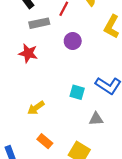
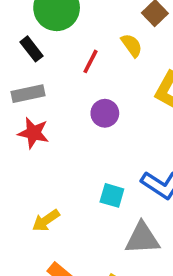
gray rectangle: (39, 23) -> (28, 94), moved
gray triangle: (96, 119) -> (142, 238), size x1.5

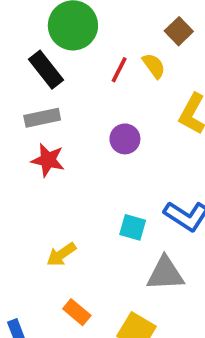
black rectangle: (32, 49) -> (46, 70), size x1.4
red line: (91, 61) -> (119, 70), moved

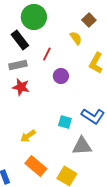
red line: (119, 70) -> (47, 54), moved
orange rectangle: (77, 312) -> (36, 166), size x1.5

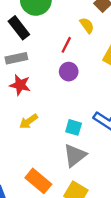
red line: (47, 54) -> (66, 45), moved
yellow arrow: (28, 136) -> (29, 121), moved
gray triangle: (82, 146) -> (75, 155), moved, turned -35

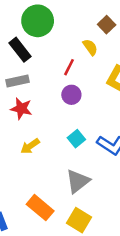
cyan square: (74, 127) -> (76, 139), moved, turned 35

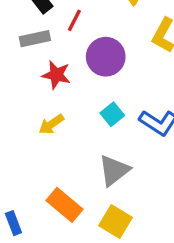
red line: (69, 67) -> (74, 20), moved
purple circle: (71, 95) -> (106, 57), size x1.5
red star: (21, 109) -> (56, 75), moved

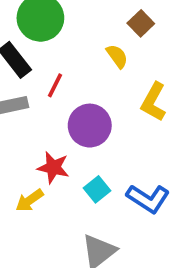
red star: (56, 75) -> (53, 167), moved

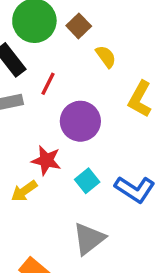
brown square: (141, 23) -> (79, 26), moved

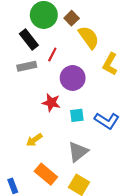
yellow semicircle: (106, 57) -> (89, 37), size x1.6
cyan square: (87, 181) -> (77, 115), turned 32
yellow arrow: (24, 191) -> (34, 140), moved

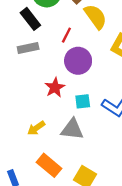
red line: (52, 54) -> (66, 35), moved
red star: (51, 103) -> (55, 87), turned 30
gray triangle: (78, 152) -> (72, 129), moved, turned 45

